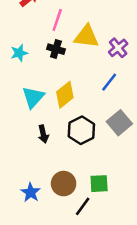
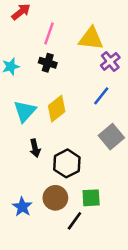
yellow triangle: (86, 36) -> (91, 39), moved
black hexagon: (81, 130) -> (67, 163), moved

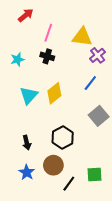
black arrow: (35, 148) -> (27, 143), moved
green square: (91, 198) -> (94, 174), moved

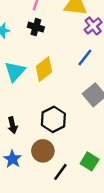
green square: (94, 174) -> (90, 161), turned 35

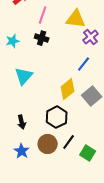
yellow diamond: (44, 69) -> (68, 89), moved
black line: (60, 172) -> (69, 142), moved

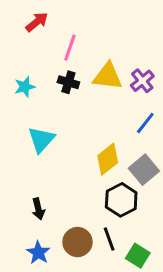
yellow triangle: (76, 19) -> (108, 76), moved
blue line: (84, 64) -> (145, 123), moved
black hexagon: (57, 117) -> (121, 200), moved
black line: (69, 142) -> (109, 239), turned -56

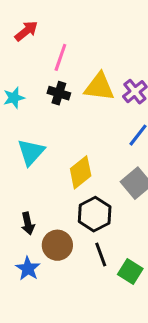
yellow diamond: (108, 159) -> (81, 172), moved
black hexagon: (121, 200) -> (95, 214), moved
brown circle: (77, 242) -> (57, 245), moved

